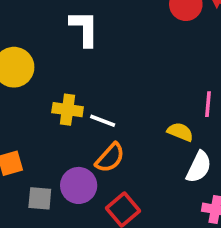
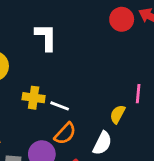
yellow semicircle: (180, 132) -> (118, 114), turned -84
white semicircle: (199, 167) -> (102, 143), moved

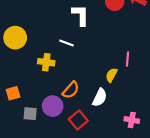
white L-shape: (46, 37) -> (80, 15), moved
white line: (60, 106) -> (67, 43), moved

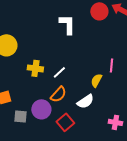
white line: (67, 43) -> (59, 72), moved, turned -64
white semicircle: (100, 98) -> (85, 101), turned 30

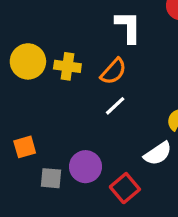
yellow cross: (35, 68) -> (67, 66), moved
orange semicircle: (58, 94) -> (113, 71), moved

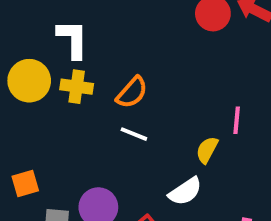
white L-shape: (128, 27) -> (73, 39), moved
white line: (115, 106) -> (134, 134), turned 65

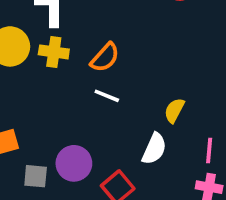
pink line: (237, 120) -> (209, 151), moved
white semicircle: (185, 191) -> (154, 149), turned -32

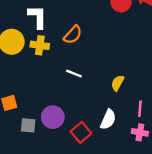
orange semicircle: (105, 57) -> (73, 35), moved
white semicircle: (154, 149) -> (108, 119), moved

